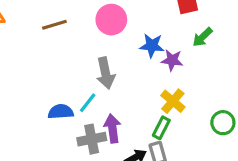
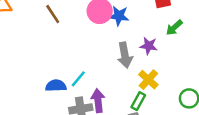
brown line: (54, 25) -> (53, 14), turned 72
blue star: (152, 46) -> (119, 16), moved
gray arrow: (106, 73) -> (125, 55), moved

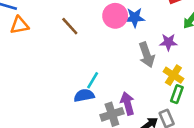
cyan line: (78, 79) -> (93, 80), moved
green rectangle: (138, 101) -> (177, 94), moved

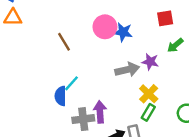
brown line: (70, 26) -> (64, 42), moved
gray arrow: (147, 55) -> (127, 70), turned -95
blue semicircle: (84, 95) -> (61, 96), turned -90

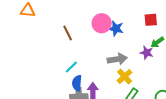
purple star: (150, 62) -> (147, 53), moved
yellow cross: (149, 94) -> (125, 76), moved
blue semicircle: (61, 96) -> (77, 83), moved

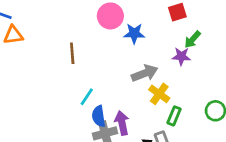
pink circle: (102, 23) -> (110, 16), moved
brown line: (68, 33) -> (72, 53), turned 35

